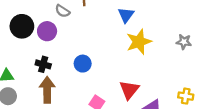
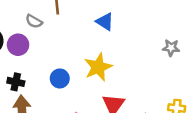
blue triangle: (126, 15) -> (105, 22), turned -30
yellow star: (139, 42) -> (98, 67), moved

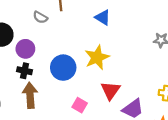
purple circle: (18, 45) -> (25, 49), moved
blue circle: (60, 78) -> (63, 68), size x1.5

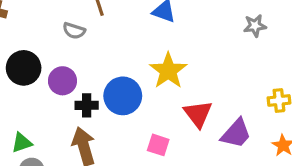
black cross: (25, 71) -> (87, 105), moved

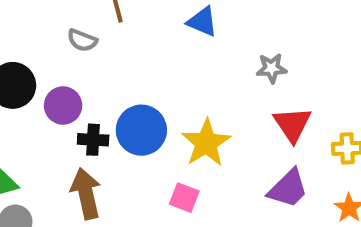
gray star: (255, 26) -> (272, 68), moved
yellow star: (168, 71) -> (206, 143), moved
red triangle: (198, 114) -> (292, 124), moved

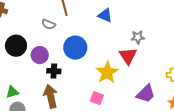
red triangle: (292, 124) -> (128, 56), moved
blue circle: (141, 130) -> (75, 48), moved

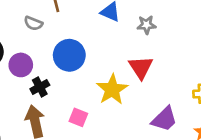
gray star: (138, 37) -> (146, 25), moved
black cross: (54, 71) -> (40, 87), turned -32
pink square: (97, 98) -> (78, 117), moved

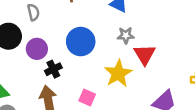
gray semicircle: (33, 23) -> (33, 12), moved, turned -126
gray star: (146, 25) -> (126, 35), moved

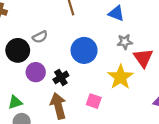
gray semicircle: (33, 12) -> (40, 37), moved, turned 80
purple circle: (37, 49) -> (36, 72), moved

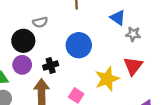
gray star: (125, 42) -> (133, 34), moved
black circle: (18, 50) -> (23, 41), moved
purple circle: (36, 72) -> (22, 65), moved

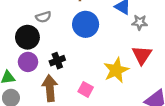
blue circle: (79, 45) -> (86, 24), moved

